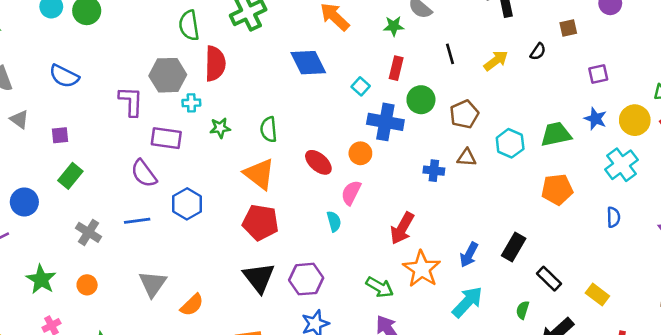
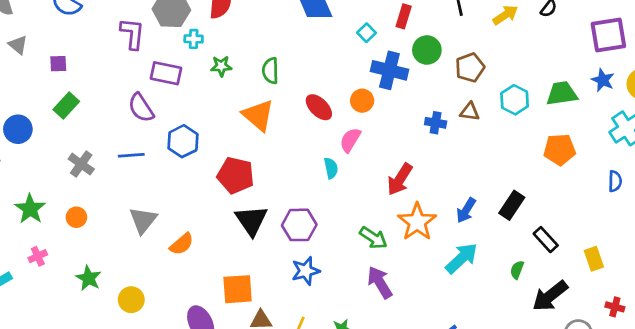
purple square: (598, 74) -> (608, 35), size x1.8
red pentagon: (260, 222) -> (236, 175), moved
yellow rectangle: (597, 295) -> (594, 259), turned 30

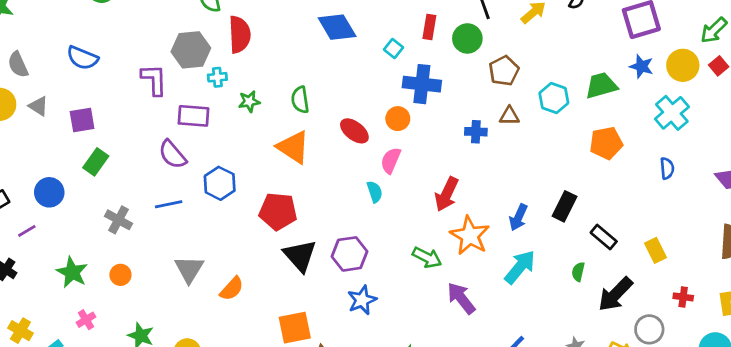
green circle: (427, 50) -> (467, 38), moved
purple square: (58, 64) -> (82, 120), size x1.4
purple arrow: (380, 282) -> (461, 298), moved

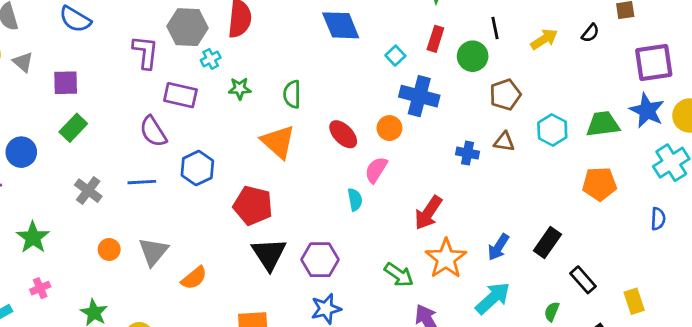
blue star: (641, 66) -> (647, 111), size x1.4
cyan cross: (217, 77) -> (211, 59), turned -30
orange circle: (120, 275) -> (109, 249), moved

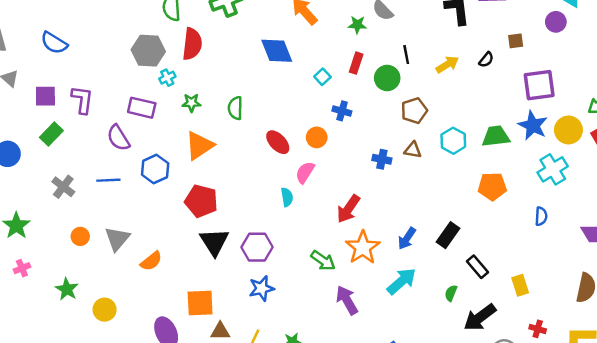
purple L-shape: (145, 52) -> (82, 100), moved
blue cross: (419, 96) -> (342, 111), size x0.6
orange triangle: (278, 142) -> (199, 146), moved, turned 44

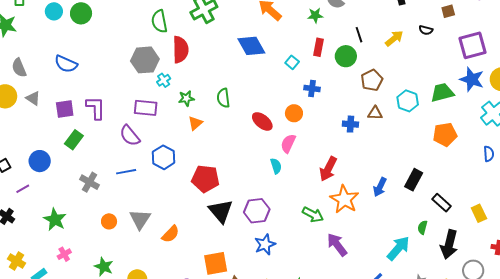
black semicircle: (486, 60) -> (426, 30), turned 72
orange triangle: (199, 146) -> (195, 123), moved, size x0.6
cyan arrow: (402, 281) -> (398, 248), moved
black arrow: (480, 317) -> (449, 244), turned -32

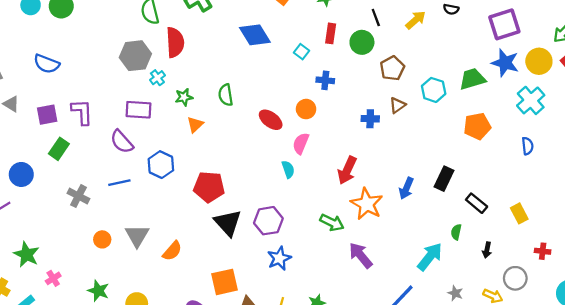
brown triangle: (375, 113) -> (397, 105), turned -35
green star: (55, 220) -> (26, 254), moved
black arrow: (449, 244) -> (487, 250), size x0.5

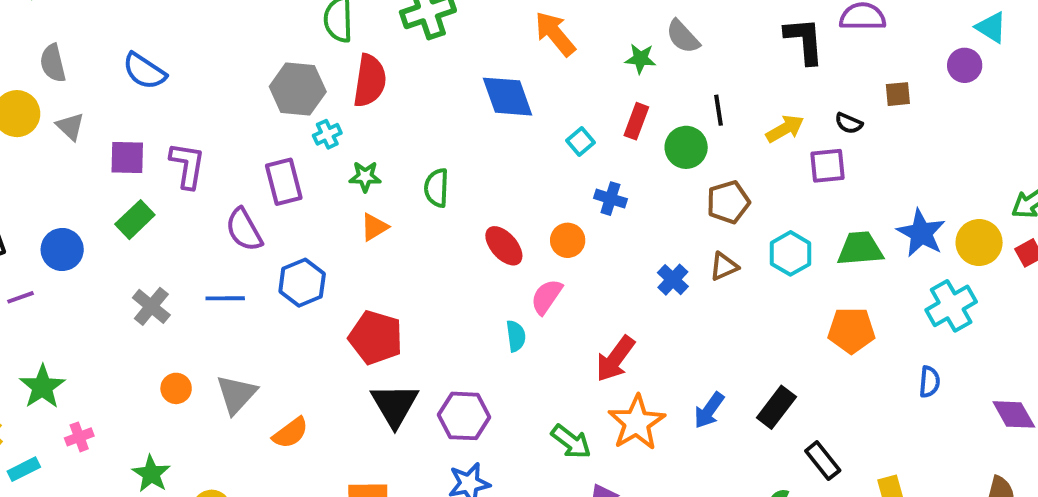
purple square: (504, 24) -> (828, 166), moved, size x0.7
purple rectangle: (138, 110) -> (284, 182), turned 60
blue cross: (370, 119) -> (673, 280), turned 30

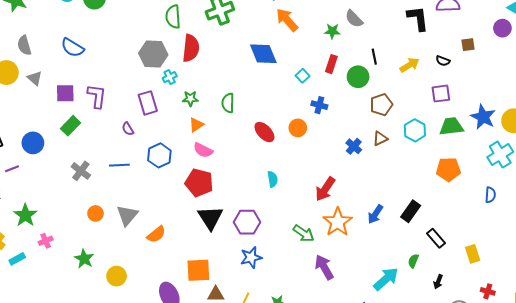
purple square: (828, 166) -> (441, 94), moved
purple semicircle: (244, 230) -> (128, 129), size x0.6
pink semicircle: (547, 297) -> (203, 150), moved, turned -96

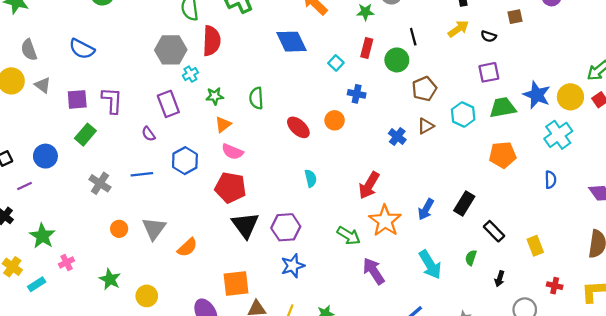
yellow arrow: (410, 65) -> (458, 29), moved
cyan arrow: (386, 279) -> (430, 265), moved, turned 104

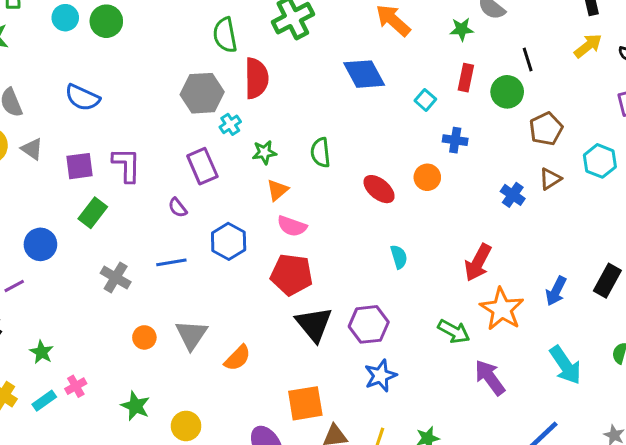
green star: (42, 236) -> (42, 352), size x0.7
cyan rectangle: (37, 284) -> (44, 401), moved

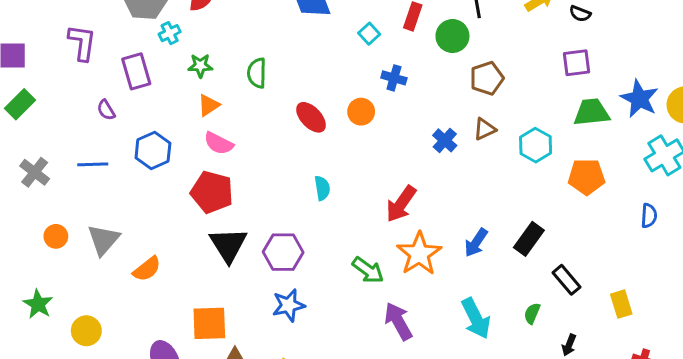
cyan hexagon: (600, 161) -> (536, 145), moved
purple L-shape: (127, 165) -> (82, 43), moved

